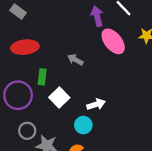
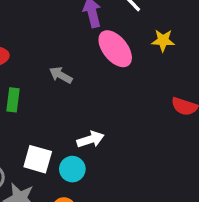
white square: (59, 98) -> (38, 159), moved, turned -30

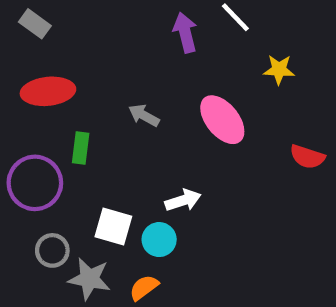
pink ellipse: (115, 49) -> (222, 120), moved

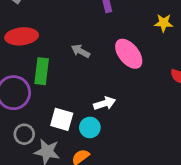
green rectangle: (81, 148) -> (42, 71), size x1.4

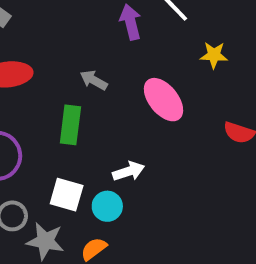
gray arrow: (80, 51) -> (94, 80), moved
green rectangle: (42, 71) -> (70, 125), moved

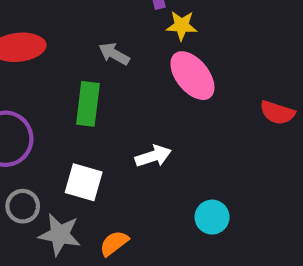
yellow star: (214, 55) -> (182, 26), moved
cyan circle: (107, 206) -> (212, 217), moved

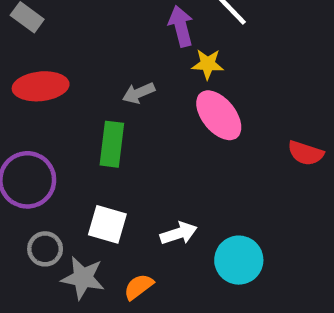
gray arrow: (114, 54) -> (139, 93), turned -52
white arrow: (153, 156) -> (179, 233), moved
cyan circle: (212, 217) -> (239, 260), size x1.4

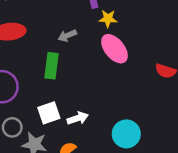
white square: (107, 224) -> (49, 113), turned -35
white arrow: (179, 233) -> (78, 118), moved

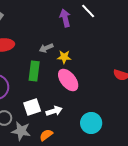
yellow star: (108, 19) -> (64, 57), moved
pink ellipse: (114, 49) -> (68, 80), moved

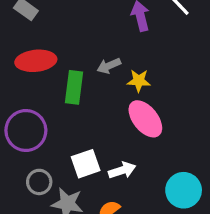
green rectangle: (34, 71) -> (74, 87), moved

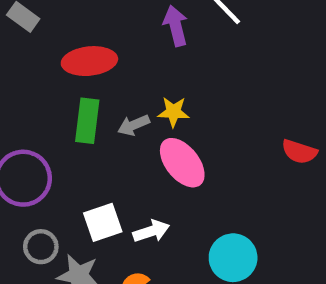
red ellipse: (36, 61) -> (89, 61), moved
gray arrow: (109, 66) -> (134, 125), moved

